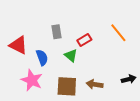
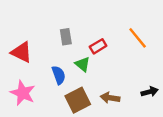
blue semicircle: (42, 58) -> (59, 75), moved
pink star: (32, 80) -> (23, 93), moved
brown square: (67, 86) -> (78, 100), turned -30

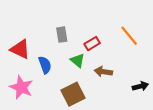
blue semicircle: (59, 75) -> (45, 65), moved
brown arrow: (110, 98) -> (103, 72), moved

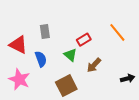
gray rectangle: (62, 35) -> (45, 31), moved
brown arrow: (103, 72) -> (94, 65), turned -56

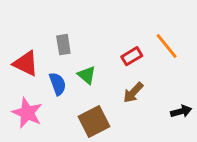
red rectangle: (84, 40) -> (132, 56), moved
green triangle: (70, 55) -> (87, 75), moved

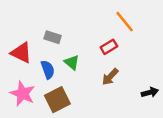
gray rectangle: (63, 45) -> (53, 37), turned -63
orange line: (167, 46) -> (125, 22), moved
brown square: (94, 122) -> (57, 100), moved

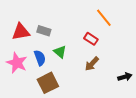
red rectangle: (109, 47) -> (91, 39), turned 64
red triangle: (21, 53) -> (21, 32), moved, turned -36
pink star: (23, 94) -> (17, 63), moved

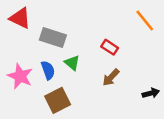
orange line: (104, 18) -> (145, 21), moved
gray rectangle: (44, 31) -> (53, 37), size x1.5
red triangle: (21, 32) -> (20, 18), moved, turned 36

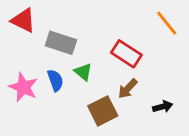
red rectangle: (110, 47) -> (126, 54), size x1.5
black arrow: (151, 93) -> (163, 107), moved
brown square: (58, 100) -> (103, 111), moved

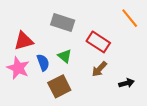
red triangle: (23, 20) -> (24, 41), moved, turned -42
gray rectangle: (61, 43) -> (63, 22), moved
brown square: (103, 111) -> (59, 86), moved

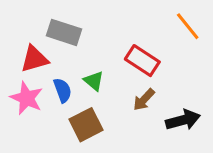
gray rectangle: (63, 22) -> (64, 32), moved
black arrow: (126, 83) -> (183, 120), size x1.5

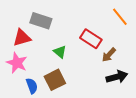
blue semicircle: (63, 90) -> (32, 86), moved
brown arrow: (144, 100) -> (109, 55), moved

